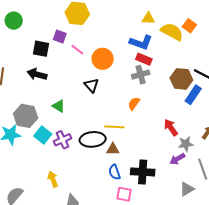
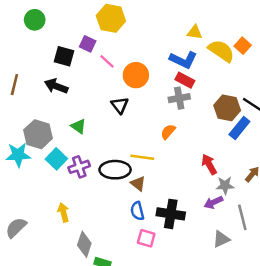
brown triangle: (113, 149) -> (138, 184), turned 32

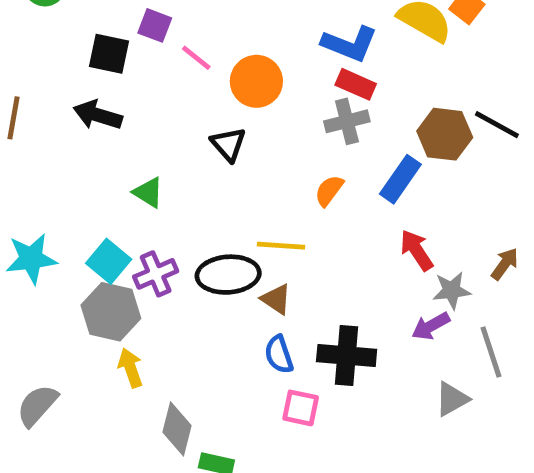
blue rectangle: (239, 128) -> (400, 179), moved
gray hexagon: (38, 134) -> (111, 312), moved

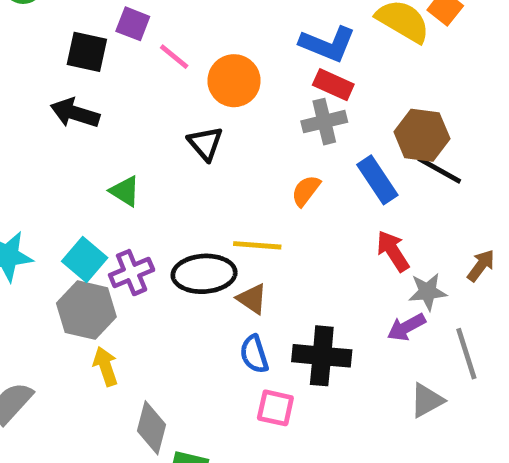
black line: (497, 125) -> (439, 170), moved
blue rectangle: (400, 179) -> (377, 180), turned -69

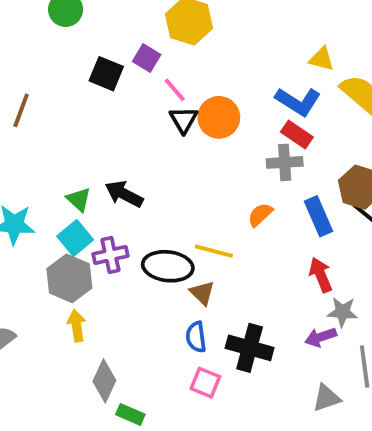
black arrow: (75, 113) -> (124, 194), moved
black triangle: (205, 143) -> (184, 120), moved
green triangle: (125, 191) -> (79, 199), moved

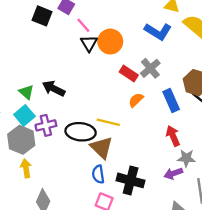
red rectangle: (297, 134) -> (129, 74), moved
gray cross: (285, 162) -> (150, 68), turned -36
brown triangle: (202, 293) -> (102, 148), size x1.5

